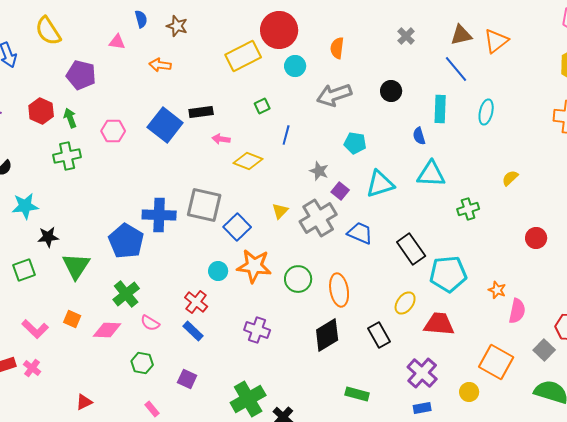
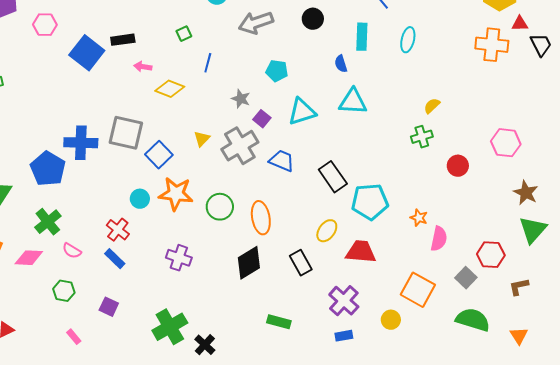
pink hexagon: (113, 131) -> (45, 25), moved
green cross: (468, 209) -> (422, 137), moved

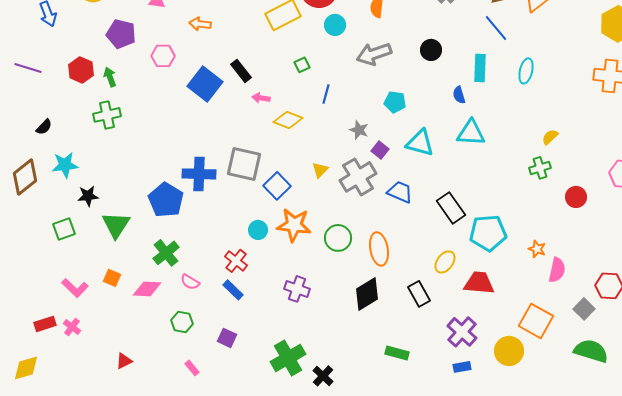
black rectangle: (123, 40) -> (241, 71), turned 60
cyan triangle: (302, 112) -> (420, 143), turned 32
yellow circle: (391, 320) -> (509, 351), size x1.5

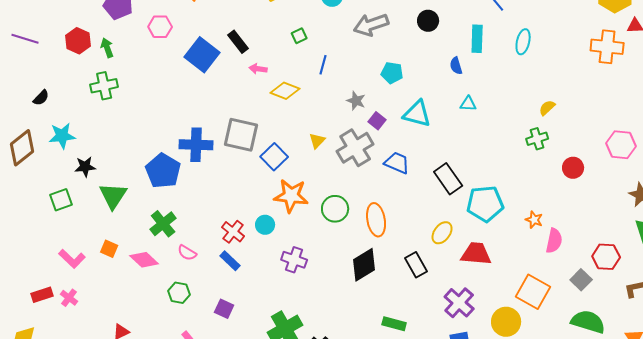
cyan triangle: (471, 133) -> (468, 104), size x0.6
cyan circle: (258, 230) -> (265, 225), moved
pink diamond: (147, 289) -> (144, 260), turned 40

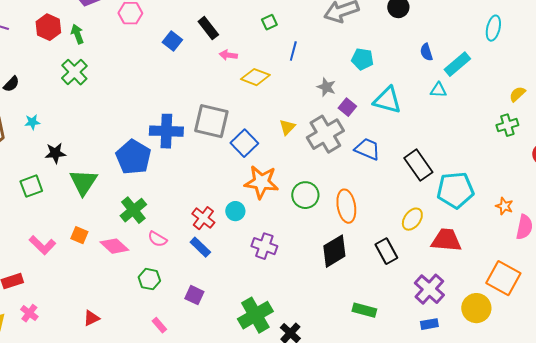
cyan rectangle: (477, 39) -> (457, 64), moved, turned 48
blue square: (202, 55) -> (172, 41), size x0.6
green cross: (104, 86) -> (74, 72), turned -32
cyan star: (62, 136) -> (32, 122), size x0.6
pink cross: (69, 298) -> (29, 313), moved

